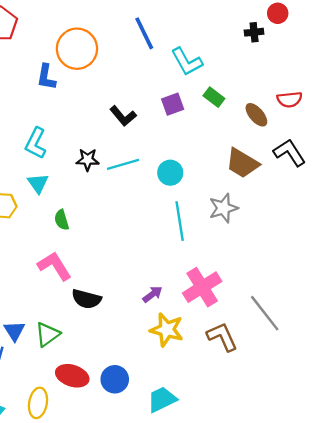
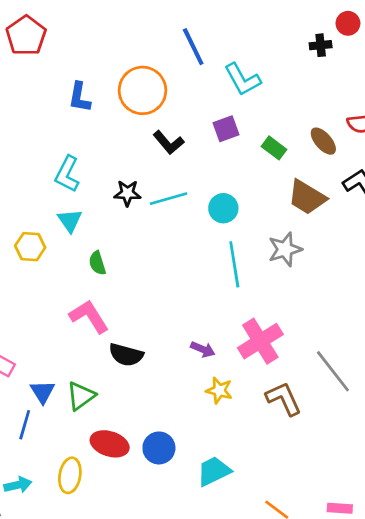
orange circle: (77, 49) -> (142, 90), moved
green rectangle: (214, 97) -> (274, 148), moved
purple arrow: (153, 294) -> (203, 349), turned 60
yellow star: (167, 330) -> (219, 390), size x0.7

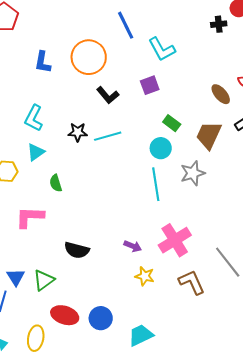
green rectangle: (274, 148) -> (172, 123), moved
brown trapezoid: (307, 197) -> (209, 135), turned 84
cyan circle: (223, 208) -> (161, 148), moved
cyan triangle: (70, 221) -> (36, 152), turned 30
pink L-shape: (89, 316) -> (30, 217), moved, turned -56

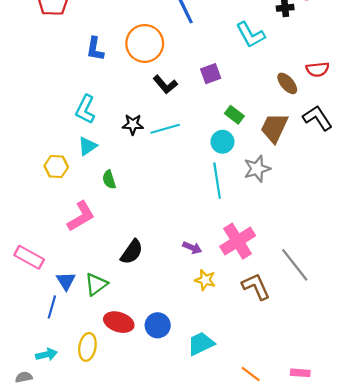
cyan L-shape: (162, 49) -> (251, 35), moved
pink L-shape: (30, 217) -> (81, 216), turned 148
black semicircle: (77, 250) -> (132, 252), turned -70

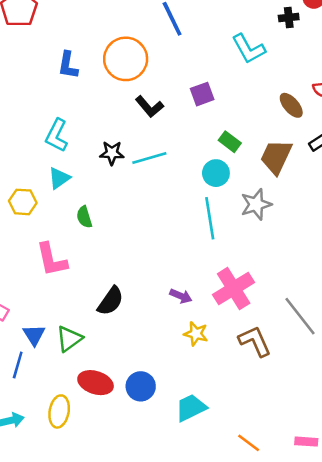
pink L-shape: (81, 216) -> (52, 260), turned 108

